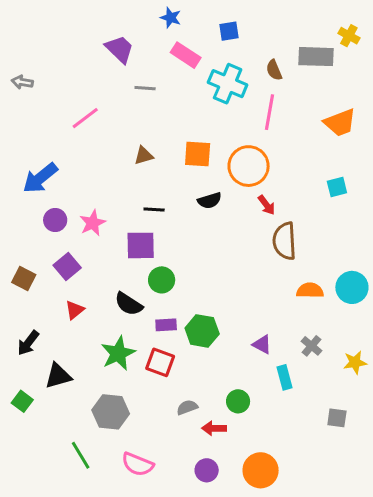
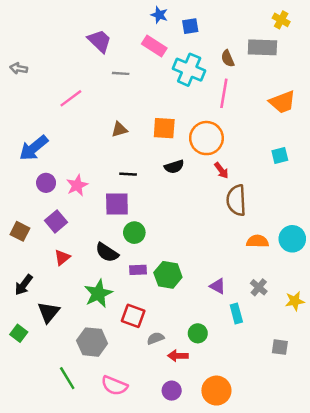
blue star: (171, 18) -> (159, 15), moved
yellow cross: (349, 36) -> (281, 20), moved
red square: (160, 362) -> (133, 316), moved
black triangle: (58, 376) -> (49, 312), turned -35

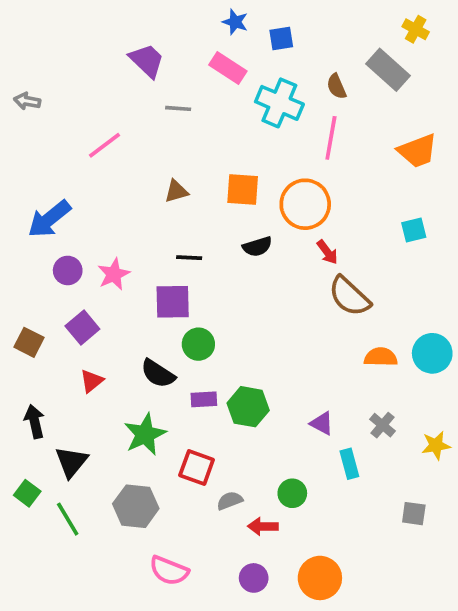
gray rectangle: (262, 47) -> (388, 70), turned 40
brown semicircle: (236, 200) -> (349, 296), turned -44
black arrow: (24, 285) -> (35, 421), turned 130
green line: (67, 378) -> (68, 519), moved

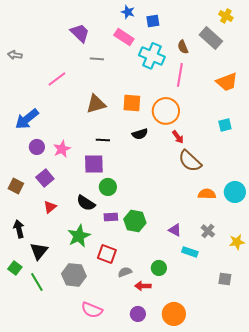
brown triangle: (176, 191) -> (96, 104), size x1.5
cyan rectangle: (349, 464) -> (190, 252), turned -56

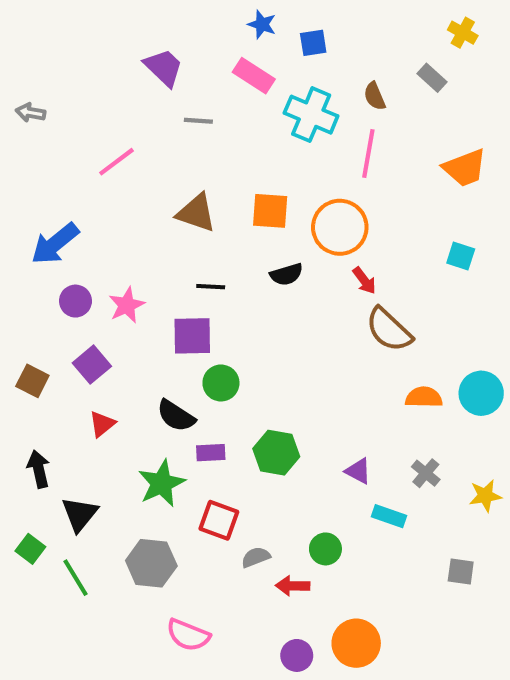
gray rectangle: (211, 38) -> (432, 78), size x0.6
brown triangle: (96, 104) -> (196, 213), turned 35
cyan square: (225, 125) -> (461, 256), turned 32
purple rectangle: (111, 217) -> (211, 453), moved
purple circle: (138, 314) -> (297, 655), moved

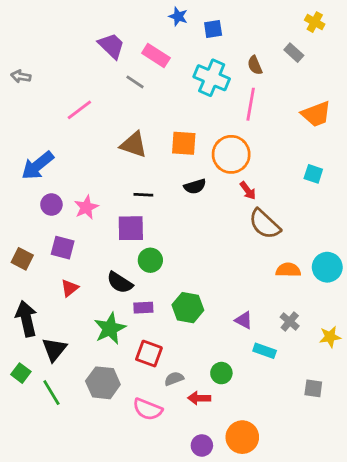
pink rectangle: (254, 76) -> (156, 55), moved
gray line: (198, 121) -> (135, 82), turned 30
purple square: (92, 365) -> (63, 248), turned -35
black arrow: (39, 469) -> (26, 319), size x1.4
pink semicircle: (188, 635) -> (148, 409), moved

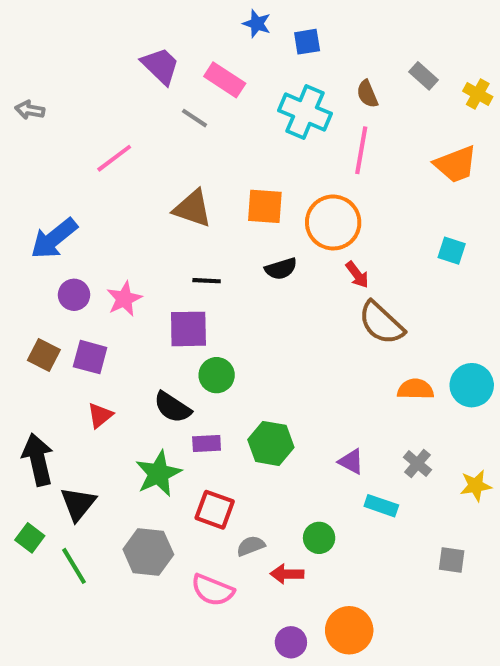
yellow cross: (315, 22) -> (478, 94), moved
brown square: (22, 259) -> (44, 355), moved

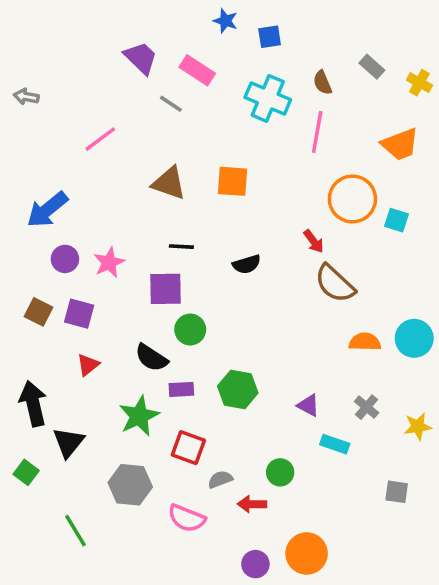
orange circle: (333, 222) -> (352, 199), moved
black semicircle: (281, 269) -> (247, 264), moved
green line: (74, 566) -> (76, 531), moved

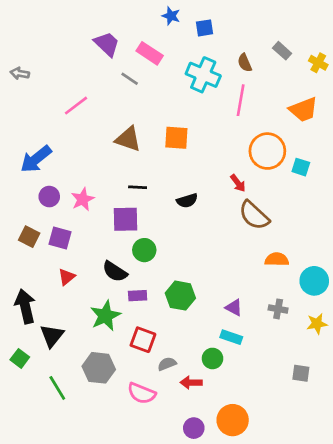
cyan circle: (414, 338) -> (314, 281), moved
gray cross: (367, 407) -> (278, 309), turned -30
cyan rectangle: (335, 444) -> (231, 337), moved
green line: (76, 531) -> (57, 388), moved

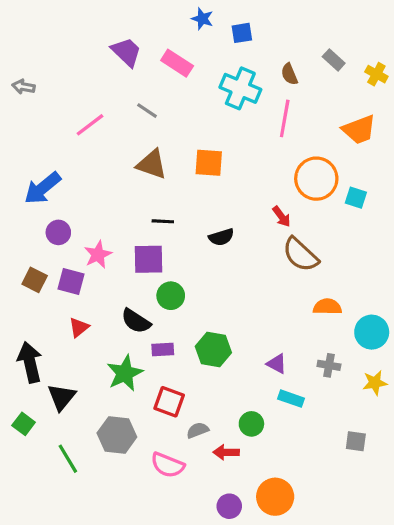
gray line: (130, 79) -> (147, 111), moved
pink star: (83, 199) -> (98, 255), moved
cyan rectangle: (231, 337) -> (291, 399), moved

